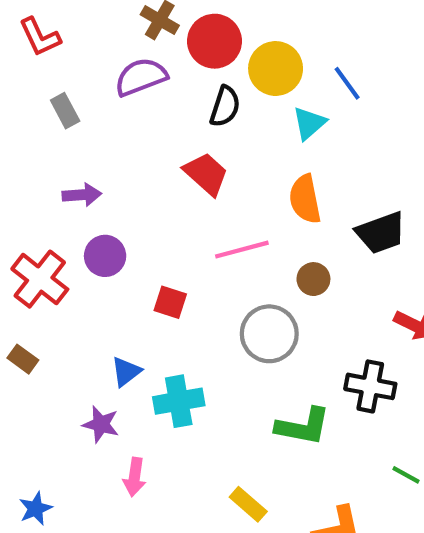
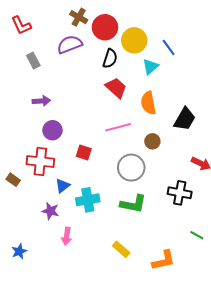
red trapezoid: (206, 174) -> (116, 88), moved
black trapezoid: (381, 233) -> (185, 119), turned -40
red cross: (40, 279) -> (40, 162), moved, turned -32
green L-shape: (303, 426) -> (133, 204), moved

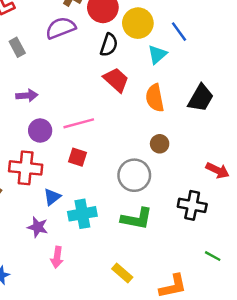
black trapezoid: (185, 119) -> (201, 98), moved
pink line: (118, 127) -> (79, 123), moved

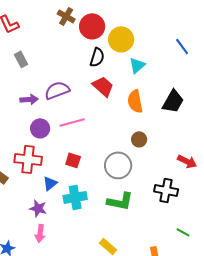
purple semicircle: (61, 28) -> (57, 90), moved
blue line: (179, 32) -> (182, 46), moved
red square: (78, 157) -> (73, 160), moved
pink arrow: (57, 257) -> (40, 233), moved

